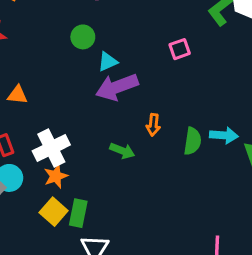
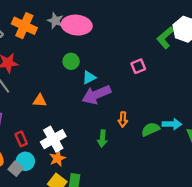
orange triangle: (17, 95) -> (40, 101), moved
green semicircle: (193, 141) -> (151, 129), turned -120
green arrow: (122, 151) -> (102, 138), turned 77

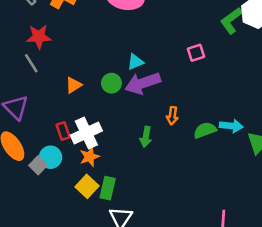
green circle: (71, 61) -> (111, 83), moved
orange triangle: (40, 101) -> (74, 85), turned -40
red rectangle: (21, 139) -> (63, 131), moved

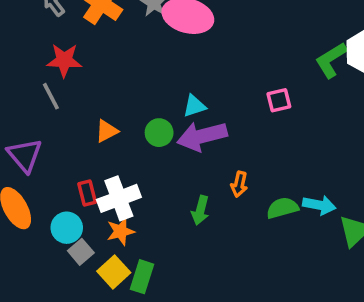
gray square: (38, 165) -> (81, 252), moved

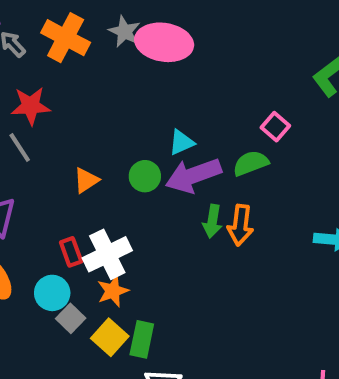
pink square: (279, 100) -> (275, 127), turned -30
orange arrow: (239, 184) -> (240, 225), size x1.4
green semicircle: (282, 208) -> (251, 163), moved
green arrow: (200, 210) -> (212, 221), moved

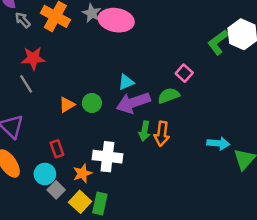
green circle: (145, 176) -> (92, 103), moved
white cross: (107, 254) -> (107, 157), moved, turned 32

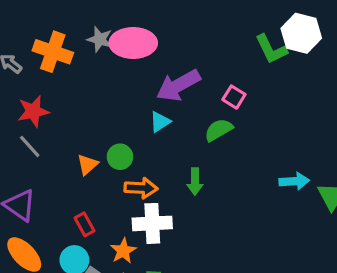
green L-shape: (218, 42) -> (271, 49), turned -70
purple arrow: (133, 103) -> (178, 85), moved
orange arrow: (162, 134) -> (141, 188), moved, turned -85

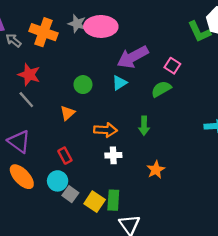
red star: (33, 111) -> (29, 75), turned 30
green circle: (120, 157) -> (83, 85), moved
white cross: (152, 223) -> (113, 155), size x0.6
orange star: (123, 251) -> (156, 170), moved

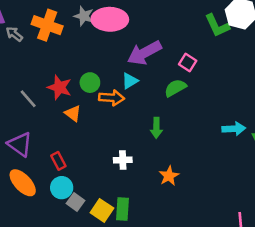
red star: (29, 75) -> (59, 87), moved
orange triangle: (68, 113) -> (73, 113), turned -42
orange arrow: (105, 130) -> (112, 98), moved
red rectangle: (65, 156) -> (58, 161), moved

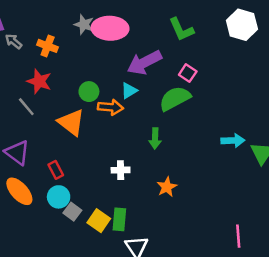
orange cross: (47, 25) -> (48, 46), moved, size x0.7
green L-shape: (217, 26) -> (181, 29), moved
red star: (59, 87) -> (39, 81), moved
green semicircle: (175, 88) -> (175, 98), size x1.4
orange triangle: (73, 113) -> (71, 122), size x1.6

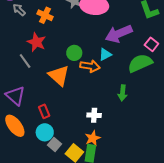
orange star: (167, 187) -> (93, 138), moved

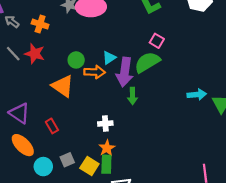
purple arrow: (119, 34) -> (125, 72), moved, turned -52
gray line: (25, 61) -> (13, 54), moved
cyan circle: (45, 132) -> (43, 167), moved
gray square: (54, 145) -> (67, 160), turned 32

